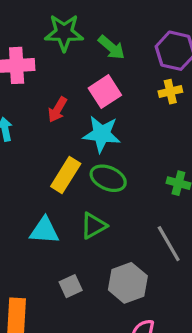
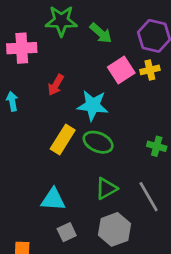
pink square: (105, 92) -> (121, 70), moved
green triangle: (93, 226) -> (106, 189), moved
cyan triangle: (44, 231) -> (53, 199), moved

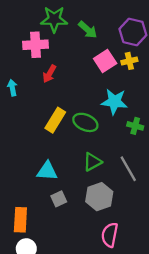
pink cross: (22, 48) -> (36, 45), moved
cyan star: (93, 105) -> (114, 102), moved

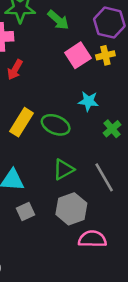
cyan star: (114, 102) -> (88, 101), size x0.7
green cross: (135, 126) -> (112, 129), turned 35
pink semicircle: (110, 235) -> (92, 239), moved, turned 80

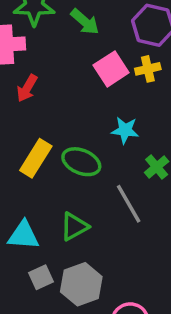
green triangle: (63, 169) -> (74, 227), moved
gray line: (104, 177) -> (129, 204), moved
gray hexagon: (71, 209) -> (81, 284), moved

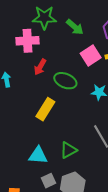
green ellipse: (81, 162) -> (65, 81), moved

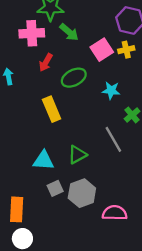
green arrow: (75, 27) -> (69, 32), moved
green ellipse: (65, 81) -> (74, 78), turned -50
yellow rectangle: (45, 109) -> (52, 109), turned -55

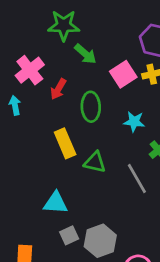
pink cross: (32, 33) -> (30, 70), moved, turned -35
green ellipse: (74, 78) -> (91, 107), turned -65
green triangle: (77, 155) -> (95, 162), moved, turned 42

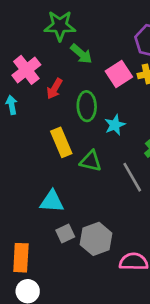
cyan star: (134, 122) -> (115, 125), moved, turned -30

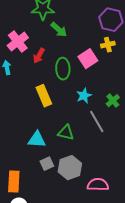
pink square: (119, 74) -> (88, 59), moved
cyan star: (115, 125) -> (84, 96), moved
green triangle: (91, 161) -> (66, 133), moved

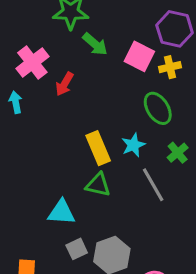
pink square: (88, 59) -> (139, 56), moved, turned -30
green ellipse: (63, 69) -> (158, 108), moved, turned -30
yellow rectangle: (44, 96) -> (98, 148), moved
green triangle: (66, 133) -> (98, 185), moved

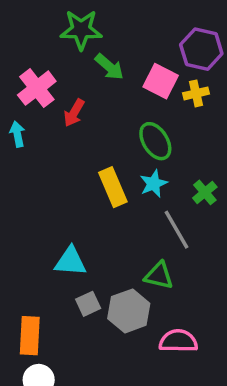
green ellipse: (158, 108) -> (155, 141), moved
green triangle: (98, 185) -> (159, 276), moved

